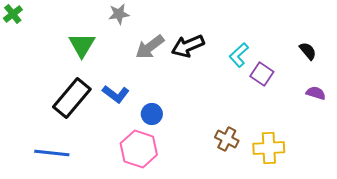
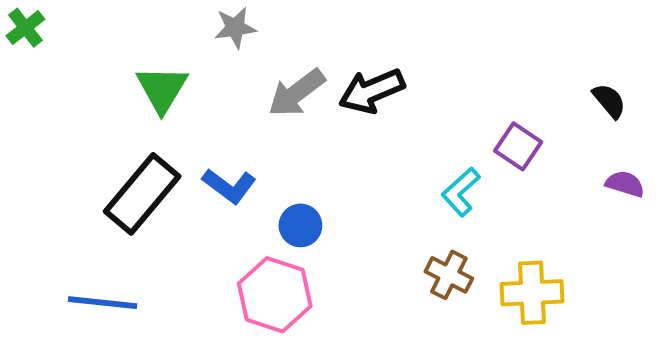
cyan L-shape: (239, 55) -> (461, 192), moved

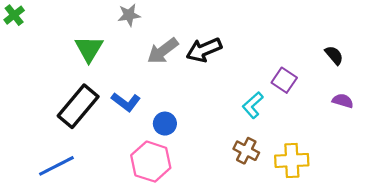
blue line: (103, 303) -> (56, 166), turned -33

